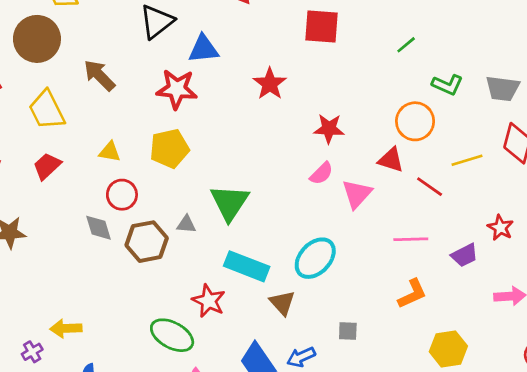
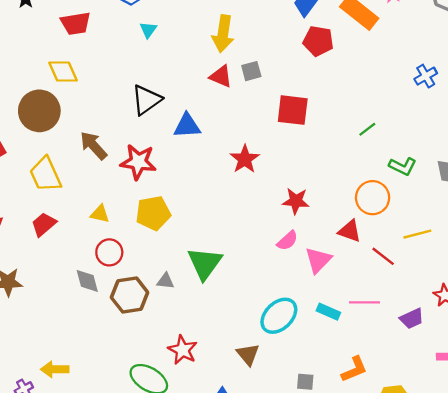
red star: (177, 89) -> (138, 162), moved
cyan rectangle: (247, 266) -> (328, 312), moved, size x0.6
orange L-shape: (412, 294) -> (354, 369), moved

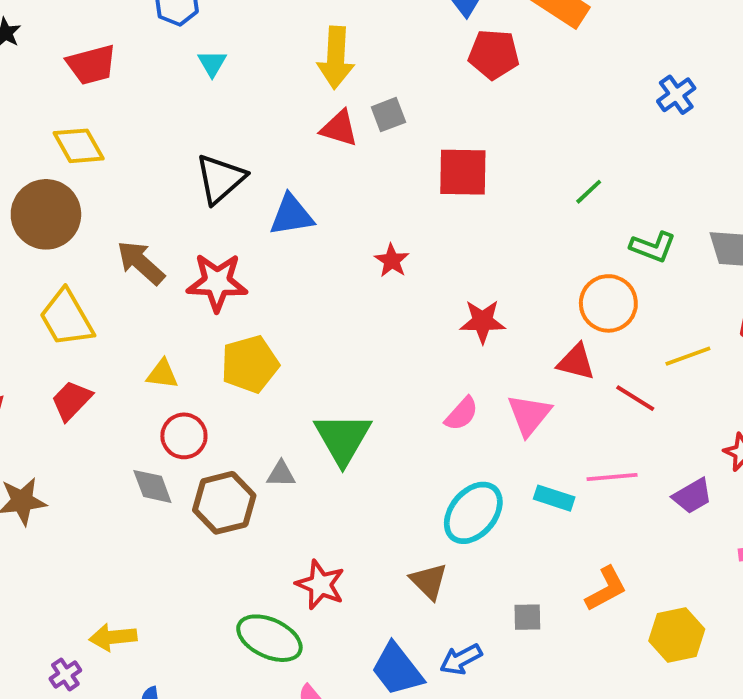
red star: (245, 159) -> (392, 261), size x0.7
pink semicircle: (287, 241) -> (462, 414), moved

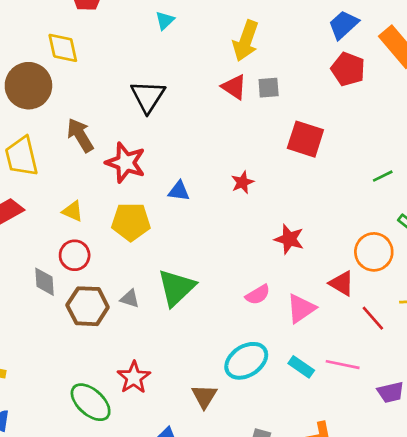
black triangle: (220, 179) -> (148, 97), turned -33
blue triangle: (292, 215) -> (179, 191), moved, size x0.7

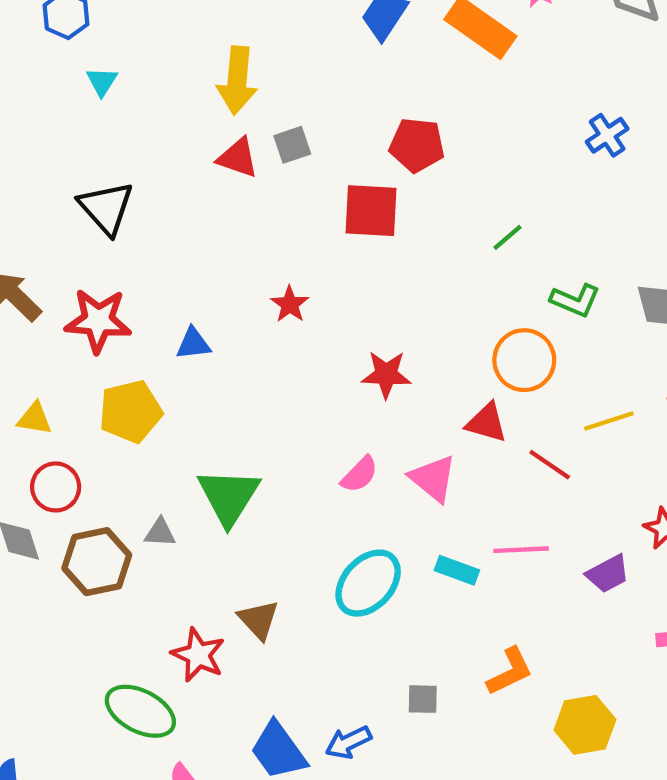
red pentagon: (348, 69) -> (417, 145), moved
pink triangle: (301, 308) -> (433, 479), turned -32
brown triangle: (204, 396) -> (259, 620), moved

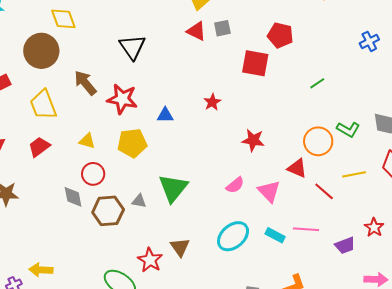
green L-shape: (575, 300) -> (348, 129), moved

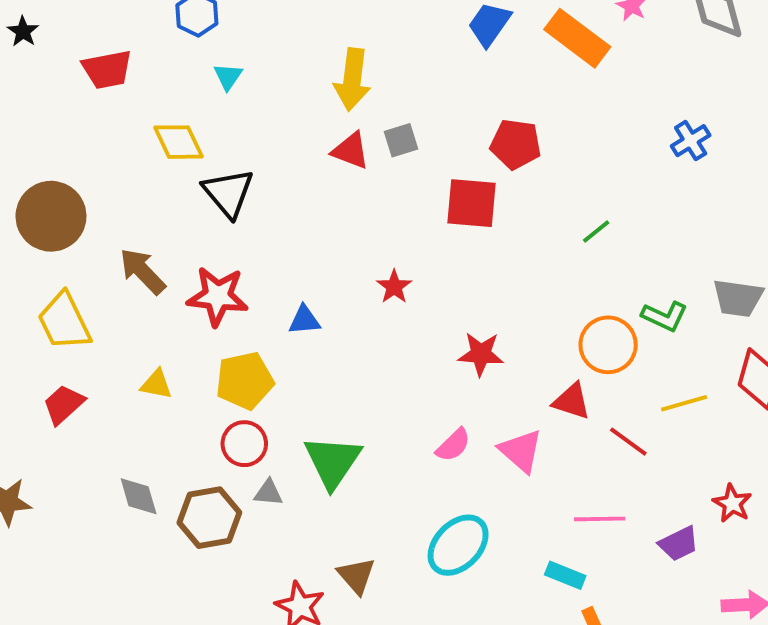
yellow diamond: (63, 19) -> (178, 142), moved
red circle: (93, 174) -> (244, 444), moved
cyan rectangle: (275, 235) -> (565, 575), moved

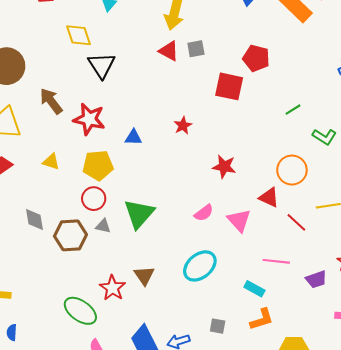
green L-shape: (665, 316) -> (324, 137), moved

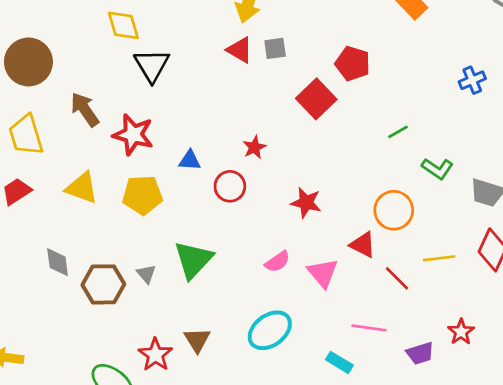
red square: (229, 86) -> (316, 99), turned 32
yellow triangle: (51, 162) -> (82, 188), size x1.5
red circle: (94, 199) -> (230, 186), moved
gray triangle: (103, 226) -> (146, 274), turned 35

